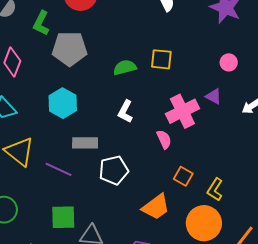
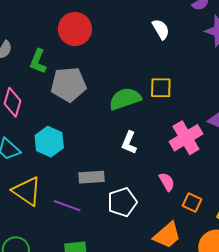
green semicircle: (125, 67) -> (125, 99), size x1.4
cyan hexagon: (63, 103) -> (49, 142), moved
pink semicircle: (164, 139) -> (167, 182), moved

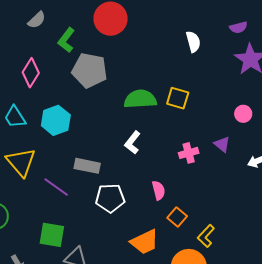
pink cross: (186, 138) -> (189, 153), size x0.6

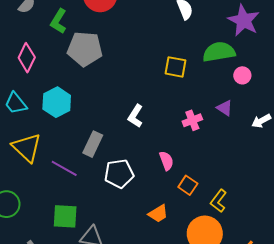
green semicircle: (140, 99) -> (219, 52), moved
gray rectangle: (87, 166) -> (93, 144), turned -70
orange trapezoid: (145, 242) -> (158, 214), size x0.7

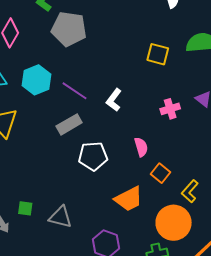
gray rectangle: (93, 144) -> (69, 124), turned 30
purple line: (64, 168) -> (75, 91), moved
orange trapezoid: (158, 214) -> (129, 199), size x1.4
green square: (65, 216) -> (25, 208), moved, size x0.6

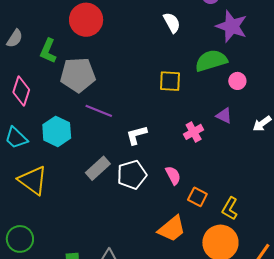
purple line: (75, 91) -> (99, 111), moved
white L-shape: (114, 100) -> (137, 135), turned 50
white pentagon: (93, 156) -> (132, 175), moved

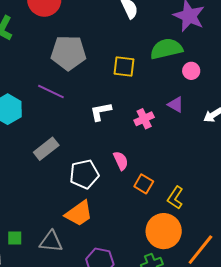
gray pentagon: (78, 75) -> (68, 53), moved
white L-shape: (137, 135) -> (101, 112), moved
white pentagon: (132, 175) -> (84, 174), moved
orange trapezoid: (172, 229) -> (79, 213), moved

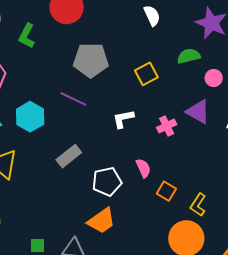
green semicircle: (166, 49) -> (189, 56), size x0.7
yellow square: (124, 67) -> (146, 74), turned -35
purple triangle: (176, 104) -> (198, 112), size x1.5

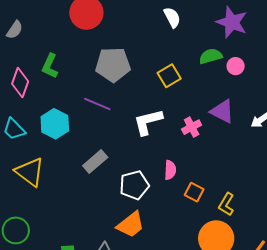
green L-shape: (27, 36) -> (50, 66), moved
pink circle: (214, 78) -> (236, 66), moved
white L-shape: (123, 119) -> (148, 122), size x1.4
pink semicircle: (143, 168) -> (170, 170), turned 30

